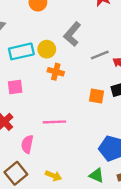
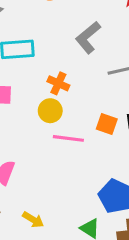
yellow circle: (47, 49) -> (50, 111), moved
pink line: (54, 122) -> (68, 138), moved

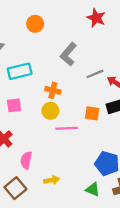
yellow arrow: (33, 220) -> (52, 180), moved, turned -32

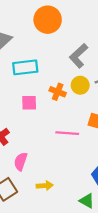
orange circle: (35, 24) -> (48, 20), size x1.5
pink square: (14, 105) -> (29, 103), moved
yellow circle: (50, 111) -> (80, 85), moved

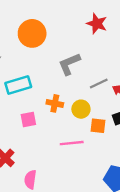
gray L-shape: (79, 56) -> (69, 64), turned 30
yellow circle: (80, 85) -> (81, 109), moved

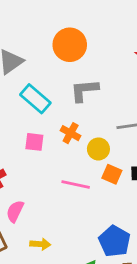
gray L-shape: (69, 64) -> (84, 90), moved
cyan rectangle: (18, 85) -> (35, 99), turned 40

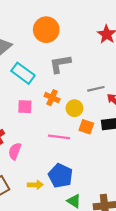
pink semicircle: (15, 211) -> (15, 151), moved
blue pentagon: (115, 241) -> (60, 176), moved

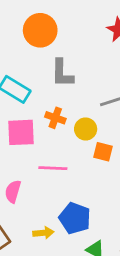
gray L-shape: (60, 64) -> (62, 73), turned -75
pink square: (25, 107) -> (21, 132), size x1.5
pink line: (59, 137) -> (53, 168), moved

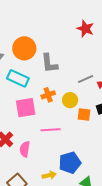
orange circle: (40, 30) -> (24, 48), moved
orange cross: (55, 118) -> (48, 95), turned -32
blue pentagon: (75, 218) -> (70, 163), turned -30

